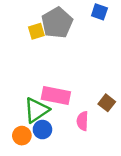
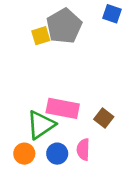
brown square: (107, 103) -> (104, 118), moved
pink semicircle: (82, 121) -> (83, 149), moved
blue circle: (42, 130) -> (57, 154), moved

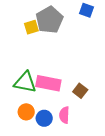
green triangle: (41, 125) -> (25, 82), moved, turned 45
orange circle: (24, 154) -> (26, 112), moved

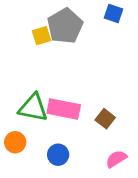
orange circle: (26, 112) -> (15, 142), moved
pink semicircle: (64, 115) -> (116, 159), moved, turned 56

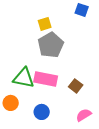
gray pentagon: (65, 26) -> (51, 45), moved
yellow square: (41, 36) -> (45, 24), moved

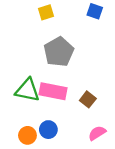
yellow square: (45, 24) -> (46, 12), moved
orange circle: (11, 103) -> (27, 135), moved

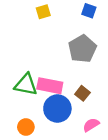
gray pentagon: (59, 52) -> (82, 49), moved
blue circle: (48, 130) -> (57, 109), moved, size x1.6

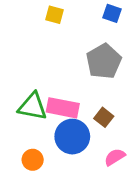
yellow square: (43, 12) -> (54, 15), turned 32

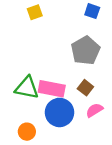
yellow square: (54, 15) -> (35, 12), moved, turned -35
brown square: (104, 117) -> (85, 88), moved
pink semicircle: (115, 157) -> (94, 110), moved

